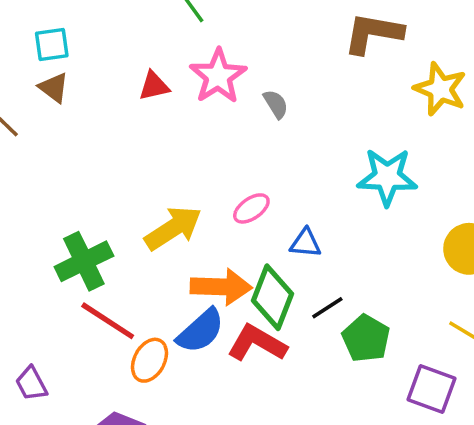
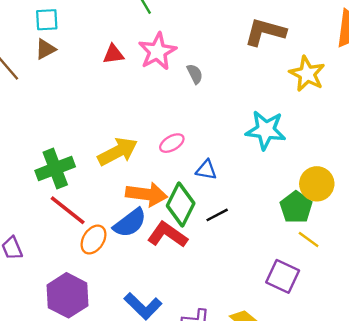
brown triangle: (54, 88) -> (45, 49), turned 50
green pentagon: (366, 338) -> (296, 207), moved

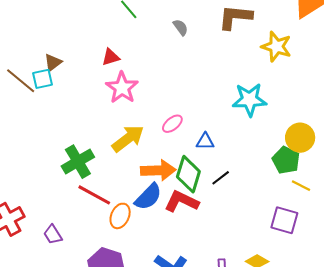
cyan square: (47, 20) -> (43, 79), moved
pink star: (157, 51) -> (122, 88), moved
gray semicircle: (195, 74) -> (181, 27), moved

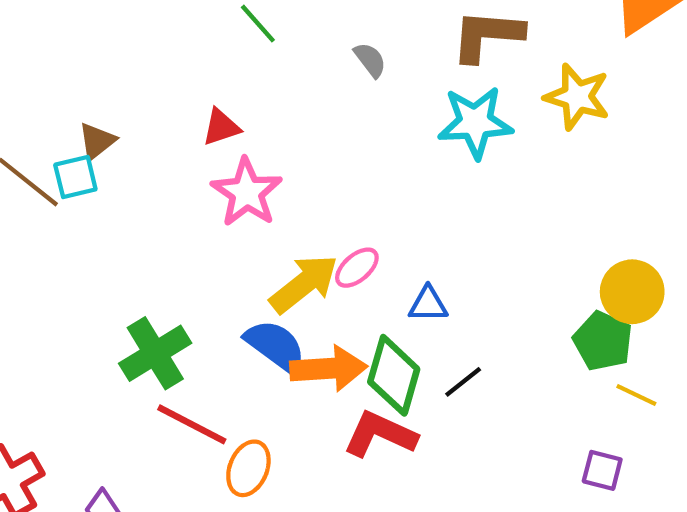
cyan star: (250, 100) -> (475, 122), moved
yellow arrow: (128, 139) -> (304, 284), moved
blue semicircle: (148, 197) -> (275, 346), moved, turned -96
purple square: (284, 220) -> (602, 470), size x0.7

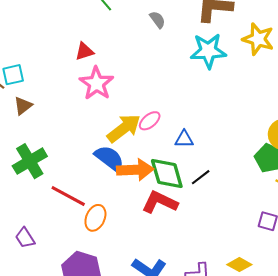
brown triangle: (97, 141) -> (23, 106), moved
green cross: (155, 353) -> (30, 161), moved
green diamond: (394, 375) -> (167, 174), turned -33

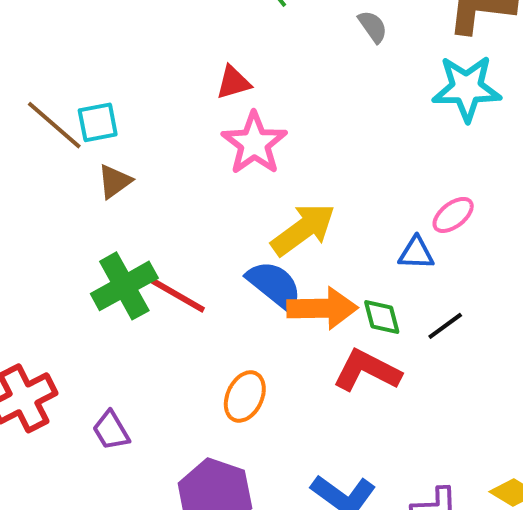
pink ellipse: (150, 121) -> (453, 215), moved
green diamond: (167, 174) -> (382, 317), size x0.6
red line: (68, 196) -> (174, 293), moved

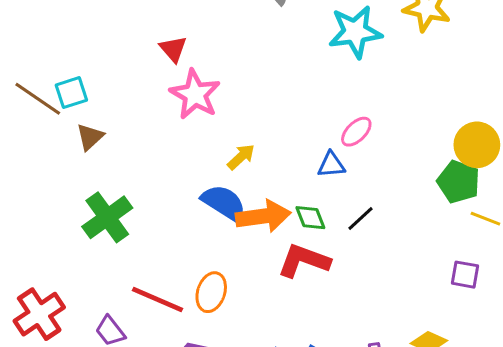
red triangle: (233, 82) -> (173, 49), turned -48
yellow arrow: (303, 229) -> (241, 157), size x0.6
red line: (174, 293) -> (158, 299), moved

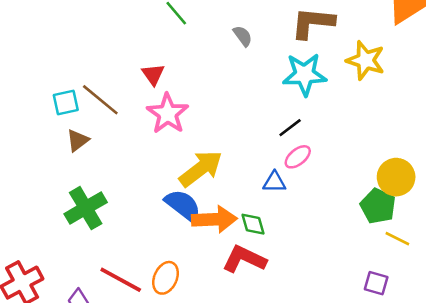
brown line: (38, 99) -> (100, 100), moved
yellow arrow: (241, 157) -> (201, 169), size x1.8
black line: (360, 219) -> (290, 128), moved

